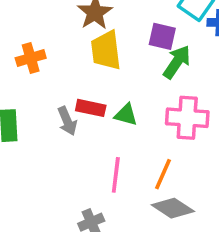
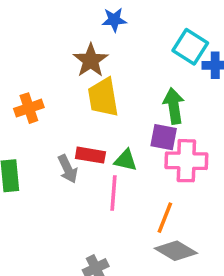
purple square: (162, 36) -> (164, 137), moved
green arrow: (177, 62) -> (174, 106), turned -40
pink line: (116, 175) -> (114, 193), moved

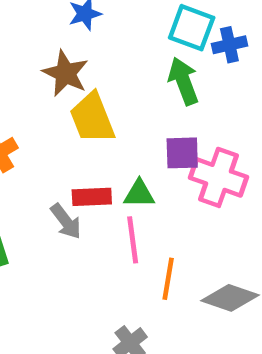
green arrow: (174, 106) -> (183, 81), moved
pink cross: (186, 161) -> (218, 177), turned 30
orange line: (165, 218) -> (168, 279), moved

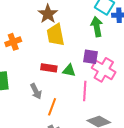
gray arrow: (66, 221) -> (36, 91), moved
pink line: (133, 240) -> (85, 91), moved
orange line: (168, 279) -> (52, 107), moved

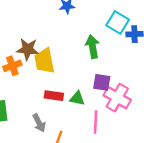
brown star: (48, 14) -> (28, 49), moved, turned -30
green arrow: (97, 27) -> (92, 47), moved
yellow trapezoid: (55, 35) -> (44, 61), moved

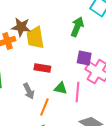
green arrow: (92, 47) -> (77, 27), turned 30
green triangle: (77, 98) -> (61, 88), moved

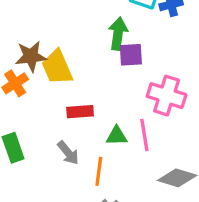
purple square: (84, 58) -> (131, 55), moved

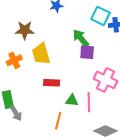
green arrow: (118, 34) -> (81, 38), turned -54
brown star: (31, 56) -> (25, 30), moved
gray arrow: (68, 153) -> (16, 113), moved

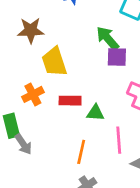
orange cross: (14, 60) -> (33, 94), moved
green triangle: (72, 100) -> (95, 113), moved
pink line: (89, 102) -> (119, 140), moved

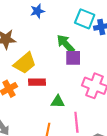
yellow trapezoid: (54, 62) -> (25, 63), turned -110
red rectangle: (70, 101) -> (37, 82), moved

